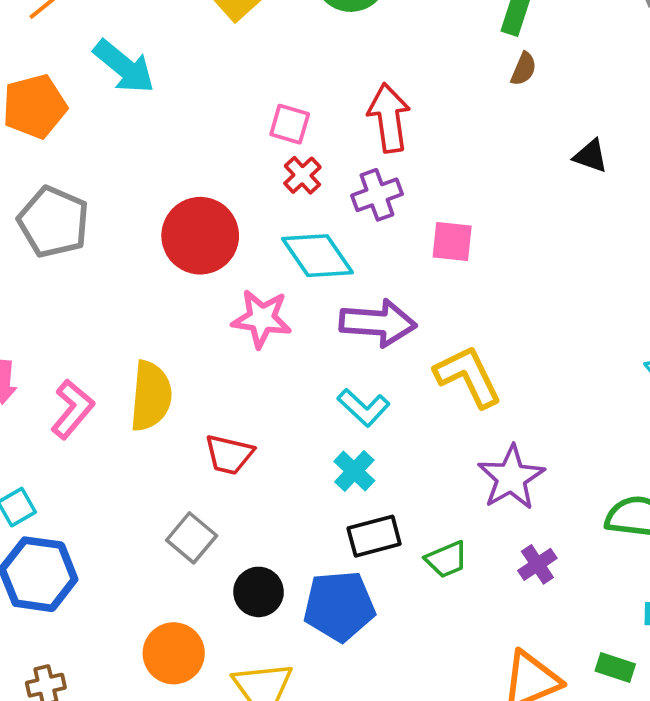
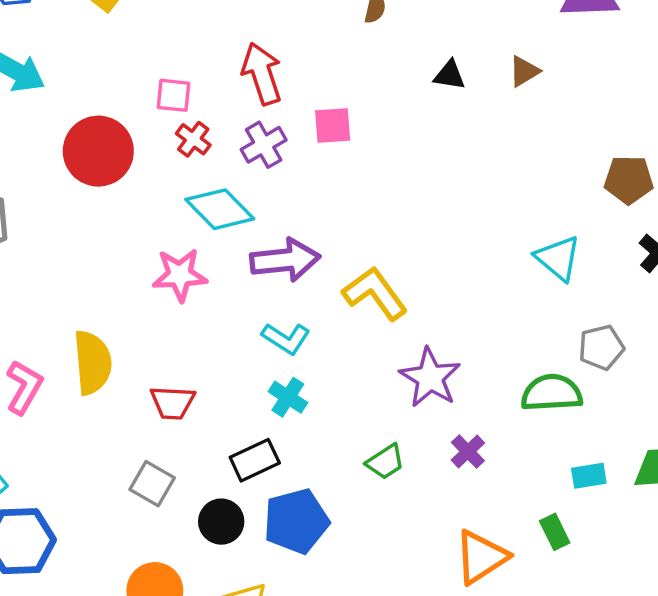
red circle: (200, 236) -> (98, 151), moved
pink square: (452, 242) -> (333, 125), moved
black rectangle: (374, 536) -> (255, 460), moved
green rectangle: (615, 668) -> (555, 532), turned 56

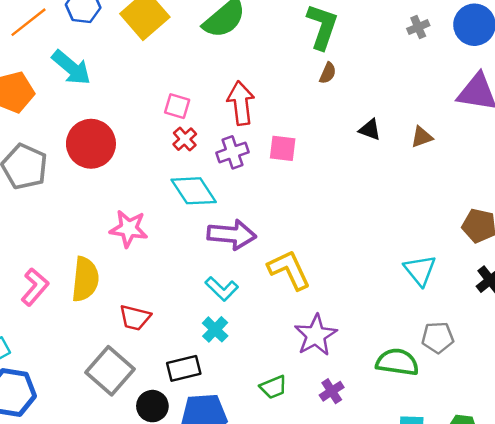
red circle: (98, 151) -> (91, 144), moved
pink star: (180, 275) -> (129, 229), moved
gray square: (152, 484) -> (110, 371), size x1.5

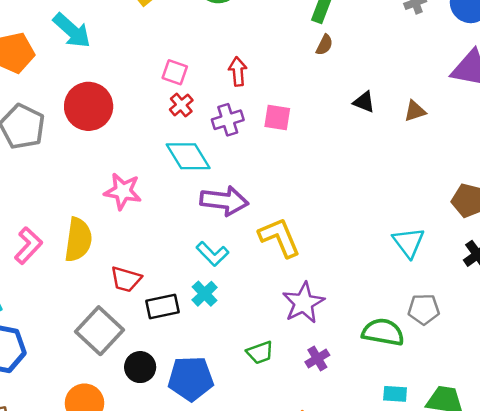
red arrow: (241, 103) -> (238, 71), size x0.7
black rectangle: (184, 368) -> (162, 307), moved

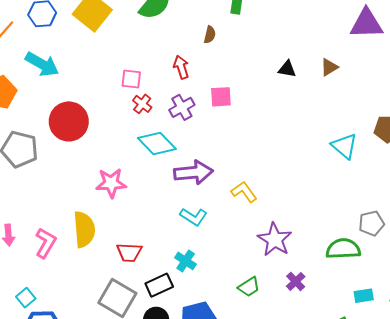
brown semicircle: (324, 45) -> (210, 35), moved
yellow L-shape: (280, 237) -> (244, 192), size x0.7
cyan triangle: (409, 242) -> (344, 146), moved
cyan cross: (205, 294) -> (186, 261), moved
black rectangle: (162, 307) -> (159, 285), moved

